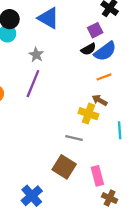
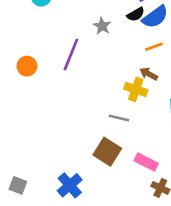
gray star: (36, 55) -> (102, 26), moved
pink rectangle: (97, 176) -> (146, 162), turned -48

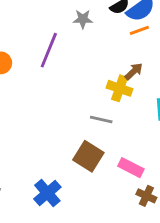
gray star: (102, 26) -> (83, 19), turned -30
orange line: (154, 47) -> (139, 30), moved
brown arrow: (149, 74) -> (134, 71), turned 108

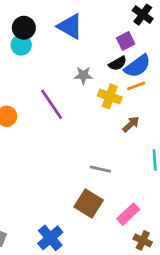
purple line: (49, 50) -> (52, 104), turned -56
yellow cross: (120, 88) -> (110, 96), moved
pink rectangle: (131, 168) -> (128, 214), turned -70

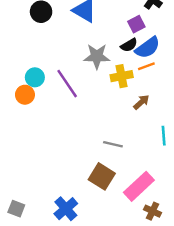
cyan circle: (21, 45) -> (35, 77), moved
gray star: (83, 75) -> (97, 56), size x1.5
yellow cross: (110, 96) -> (122, 76), turned -30
pink rectangle: (128, 214) -> (139, 186), size x1.4

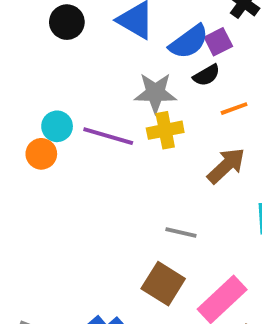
blue semicircle: (148, 48) -> (189, 42), moved
yellow cross: (122, 76) -> (165, 130), moved
purple line: (67, 84) -> (108, 136), turned -40
brown arrow: (141, 102) -> (226, 166), size x1.5

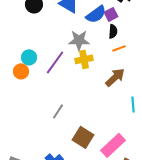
black semicircle: (206, 75) -> (113, 31), moved, turned -56
purple line: (108, 136) -> (55, 62), turned -70
gray line: (181, 233) -> (58, 111), moved, turned -70

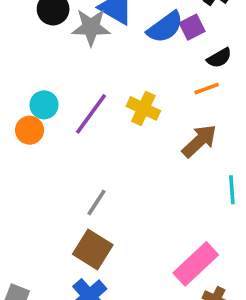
black semicircle: (113, 31) -> (219, 58), moved, turned 56
gray star: (79, 40) -> (91, 27), moved
yellow cross: (84, 59) -> (143, 108), turned 36
brown square: (83, 137) -> (93, 249), moved

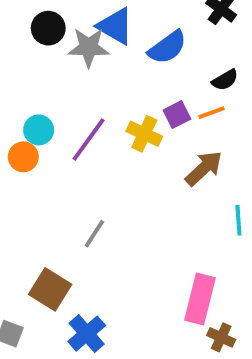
purple square: (192, 27) -> (177, 115), moved
brown square: (93, 249) -> (50, 289), moved
pink rectangle: (196, 264) -> (200, 299), turned -33

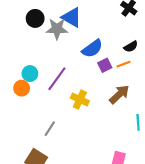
blue semicircle: (167, 47) -> (92, 49), moved
yellow cross: (144, 134) -> (80, 100), moved
gray line: (94, 234) -> (50, 129), moved

